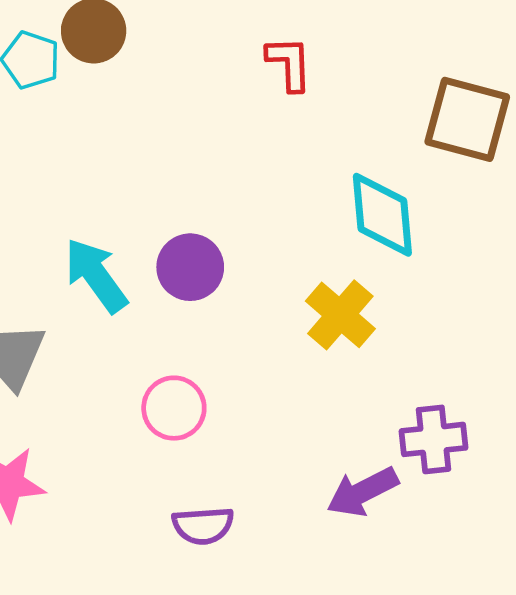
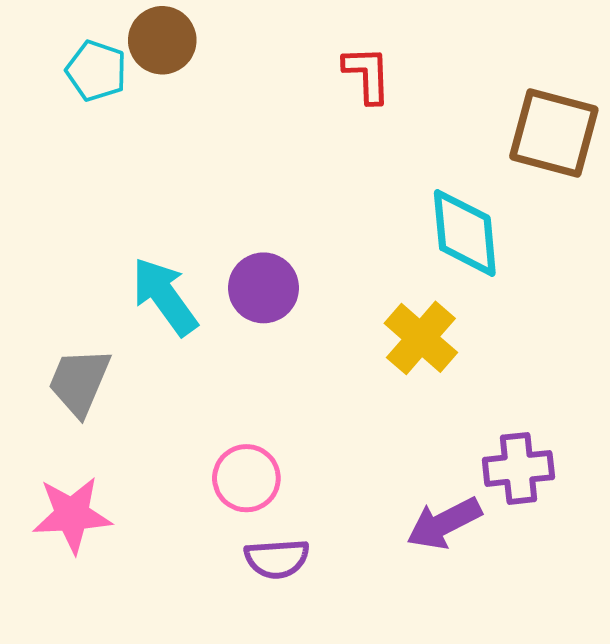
pink circle: (174, 408) -> (246, 478), moved

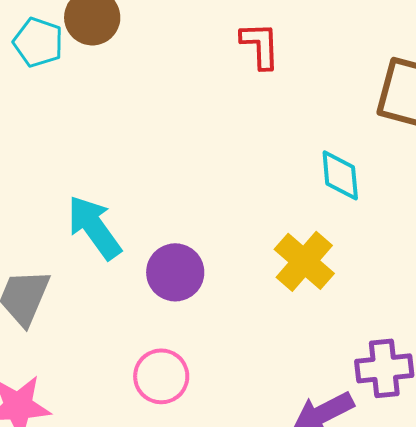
cyan diamond: (465, 233) -> (340, 175), size x0.7
purple circle: (263, 288) -> (175, 272), moved

